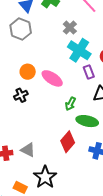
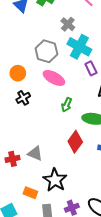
gray hexagon: (21, 29) -> (46, 51), moved
orange circle: (28, 72) -> (18, 73), moved
green arrow: (70, 104) -> (67, 105), moved

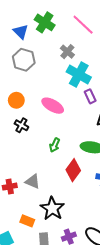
gray hexagon: (46, 51) -> (24, 60), moved
black cross: (23, 98) -> (21, 125), turned -32
green arrow: (67, 105) -> (55, 145), moved

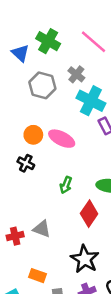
gray hexagon: (24, 60) -> (42, 85), moved
orange circle: (16, 100) -> (33, 135), moved
black star: (52, 209) -> (85, 259), moved

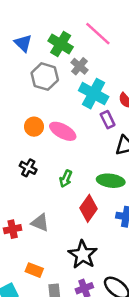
green cross: (48, 41) -> (61, 44), moved
black cross: (26, 163) -> (28, 168), moved

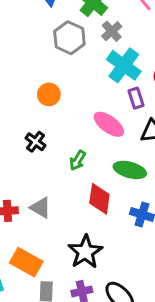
pink ellipse: (63, 131) -> (109, 124), moved
red diamond: (88, 208) -> (99, 199), turned -35
orange rectangle: (34, 270) -> (26, 262), size x1.5

